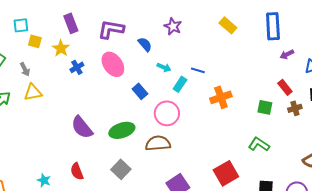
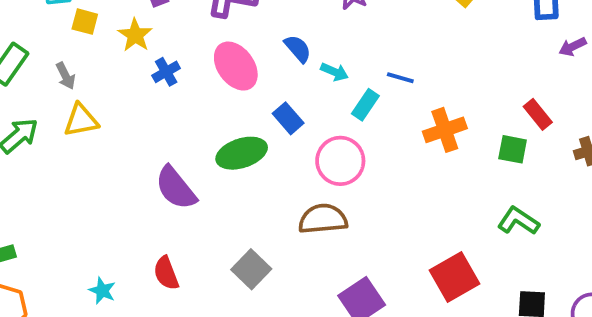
blue semicircle: (145, 44) -> (298, 49), moved
red rectangle: (285, 87) -> (538, 114), moved
green square: (265, 107) -> (513, 149), moved
green ellipse: (122, 130) -> (242, 153), moved

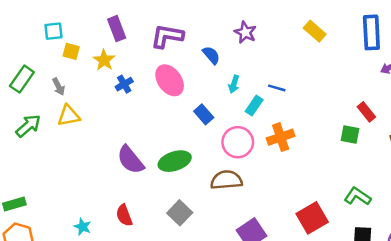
blue semicircle: (298, 49) -> (211, 55), moved
cyan arrow: (334, 72) -> (234, 84), turned 84
orange cross: (445, 130) -> (281, 137), moved
green ellipse: (242, 153) -> (175, 161), moved
green L-shape: (518, 221) -> (358, 196), moved

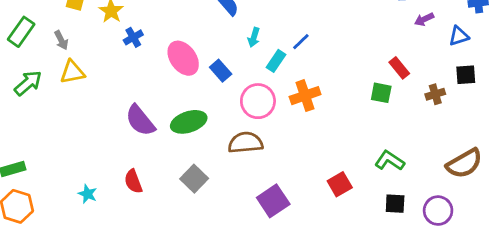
pink ellipse: (170, 80) -> (183, 58), moved
blue line: (277, 88) -> (301, 42), turned -60
red square: (312, 218) -> (340, 184), size x0.7

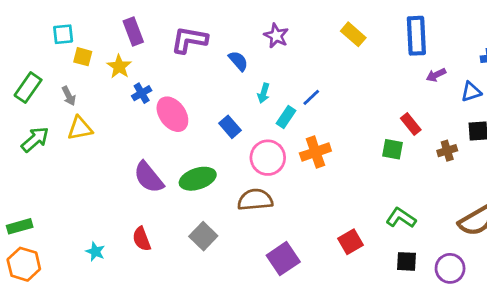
pink ellipse: (183, 58) -> (172, 114), moved

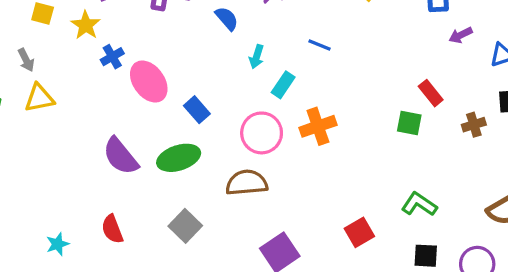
blue line: (311, 97) -> (320, 45), moved, turned 66
blue rectangle: (230, 127) -> (197, 110), moved
cyan star: (95, 252) -> (58, 244), turned 30

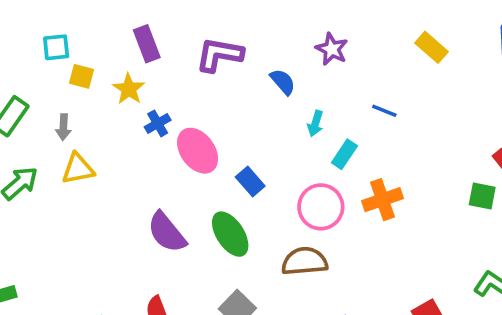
gray arrow: (26, 60) -> (63, 127), turned 30
green ellipse: (179, 158) -> (230, 234), turned 75

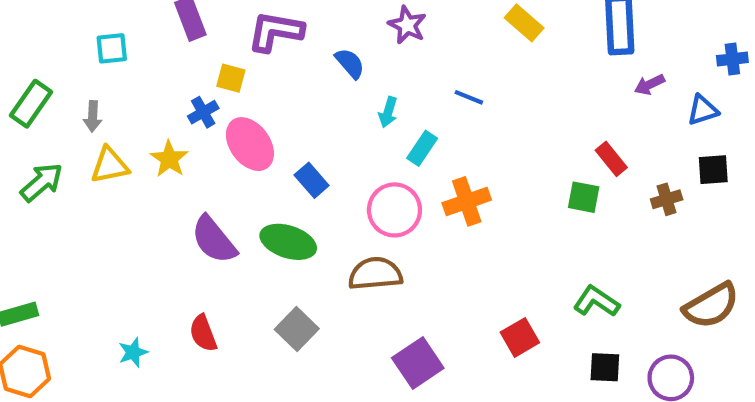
cyan square: (56, 47) -> (112, 48), moved
yellow square: (82, 76) -> (231, 78), moved
yellow star: (129, 89) -> (169, 159), moved
green ellipse: (230, 234) -> (288, 242), turned -39

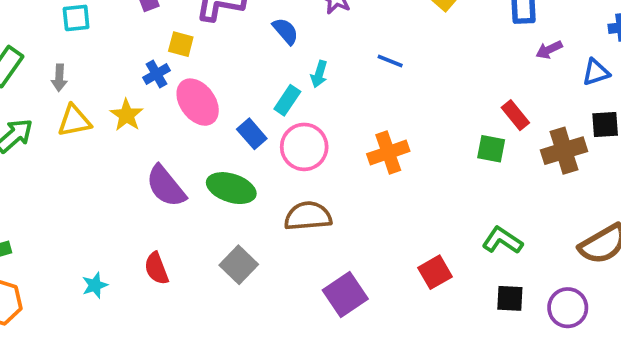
cyan rectangle: (422, 148) -> (287, 100), moved
brown cross: (667, 199) -> (564, 151), size x1.6
pink circle: (394, 210) -> (304, 147), moved

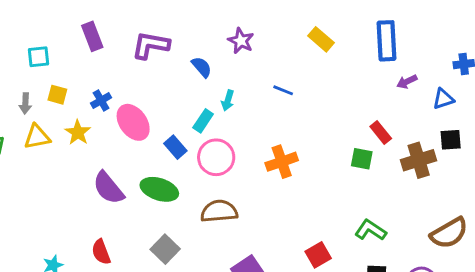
yellow square: (181, 44) -> (57, 95), moved

